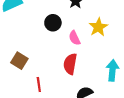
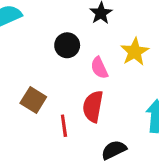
brown square: (19, 61) -> (33, 100), moved
red line: (39, 84) -> (64, 126), moved

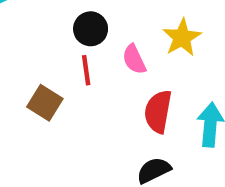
red semicircle: (93, 106) -> (158, 112), moved
red line: (64, 126) -> (86, 70), moved

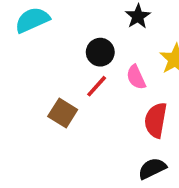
red line: (86, 70) -> (97, 86), turned 50

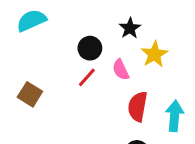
black star: (138, 16) -> (130, 28), moved
brown square: (63, 113) -> (30, 94), moved

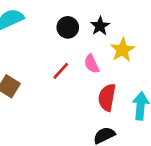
black circle: (90, 48) -> (68, 27), moved

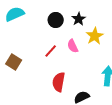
red semicircle: (107, 97) -> (59, 82), moved

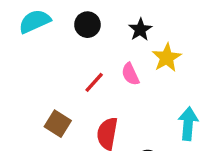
black circle: (56, 20) -> (87, 25), moved
brown square: (14, 62) -> (58, 124), moved

